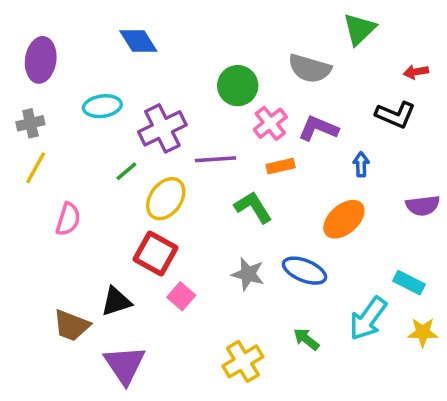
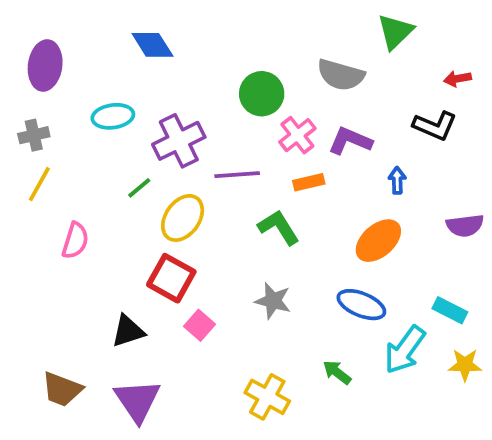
blue ellipse: (305, 271) -> (361, 305), moved
brown trapezoid: (72, 325) -> (62, 389), moved
yellow cross: (243, 361) -> (267, 397), turned -30

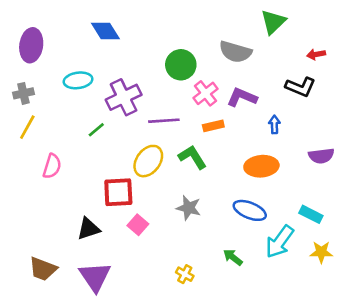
yellow ellipse: (183, 218) -> (148, 161), moved
orange ellipse: (378, 241) -> (261, 166), turned 36
red square: (171, 278) -> (118, 192), turned -32
yellow cross: (267, 397) -> (185, 274), size x0.6

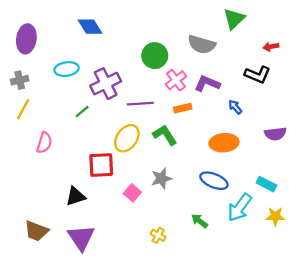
blue arrow: (274, 125) -> (235, 107), turned -40
gray star: (189, 208) -> (161, 178), turned -30
pink square: (138, 225) -> (132, 193), moved

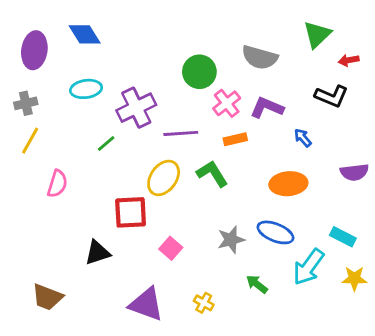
green triangle: (234, 19) -> (317, 34), moved
blue diamond: (90, 27) -> (85, 34), moved
gray star: (161, 178) -> (231, 240), moved
purple triangle: (81, 238) -> (146, 304), moved, turned -36

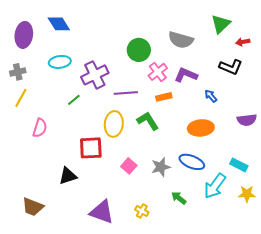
yellow ellipse: (164, 178) -> (114, 124), turned -30
pink square: (171, 248) -> (129, 166), moved

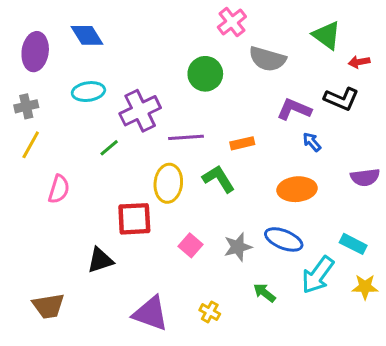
green triangle: (221, 24) -> (327, 35), turned -40
pink cross: (158, 72) -> (232, 22), moved
purple L-shape: (186, 75) -> (294, 109), moved
brown trapezoid: (33, 207) -> (48, 306), turned -30

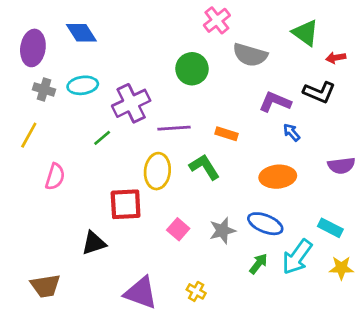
gray cross: (26, 106) -> (44, 89), moved, turned 30
orange rectangle: (242, 143) -> (227, 134), turned 30
green arrow: (264, 293) -> (258, 264), moved, turned 90

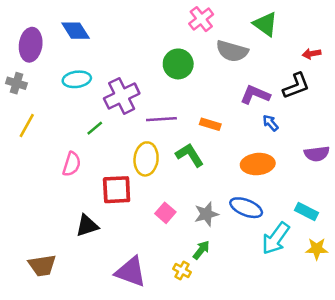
green triangle: (305, 33) -> (265, 24), moved
gray cross: (44, 89) -> (16, 83), moved
black L-shape: (319, 92) -> (296, 86), turned -44
pink semicircle: (55, 177) -> (72, 164), moved
green arrow: (258, 264) -> (201, 250), moved

